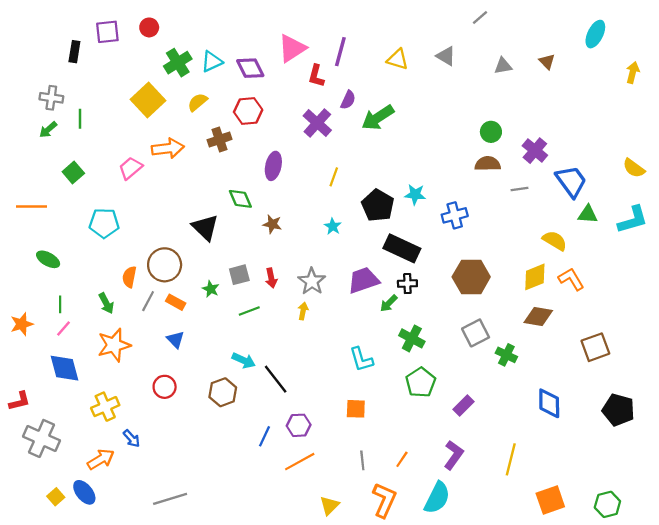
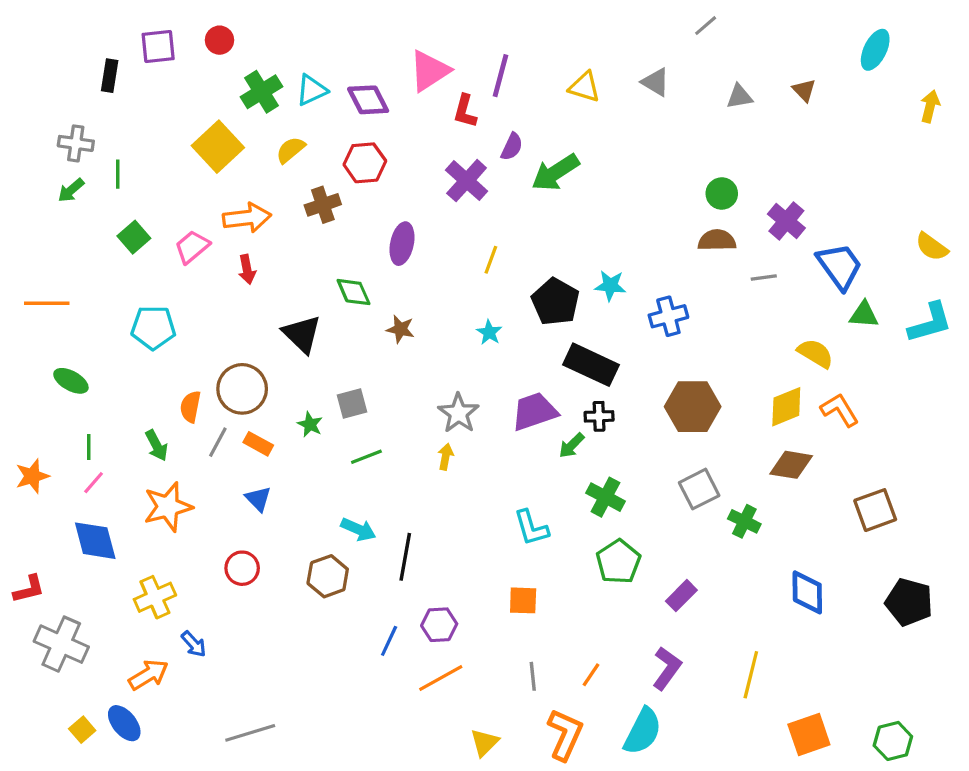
green square: (73, 173) -> (134, 237), moved
red arrow: (271, 278) -> (247, 269), moved
black line: (276, 379) -> (405, 557), turned 48

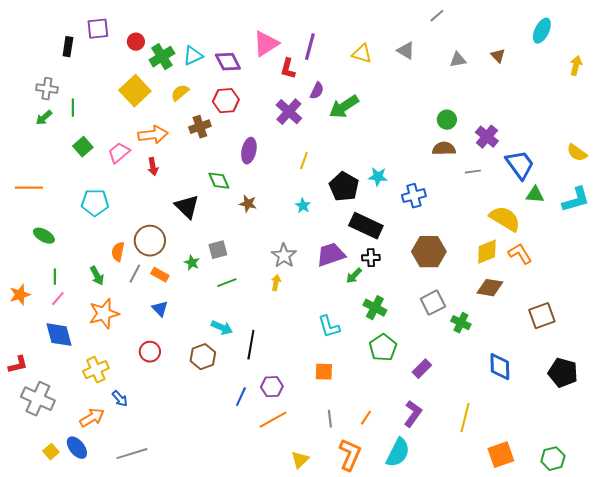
red circle: (220, 40) -> (136, 42), moved
yellow semicircle: (815, 353) -> (505, 219), size x1.4
gray line: (250, 733) -> (132, 454), moved

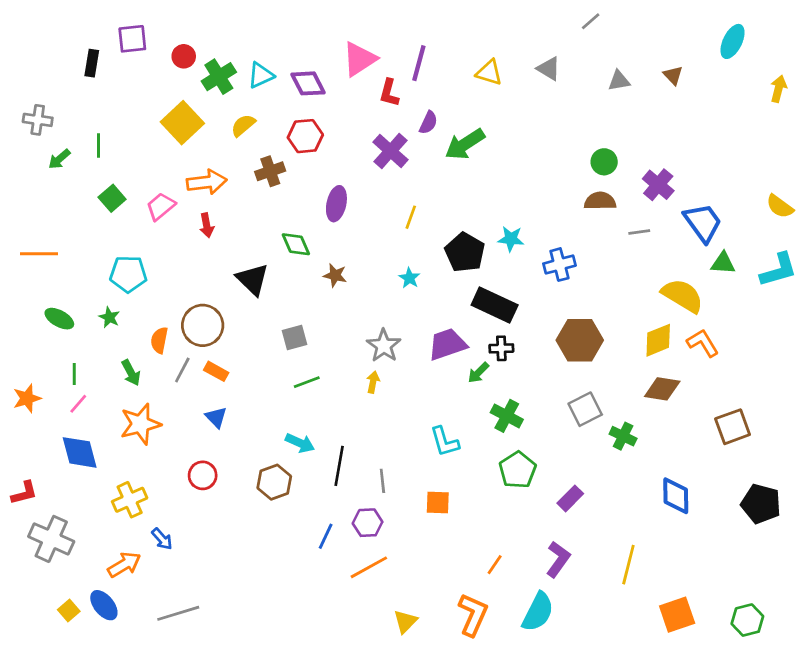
gray cross: (47, 89) -> (38, 120), moved
green star: (192, 263) -> (109, 317), moved
gray line: (330, 419) -> (382, 481), moved

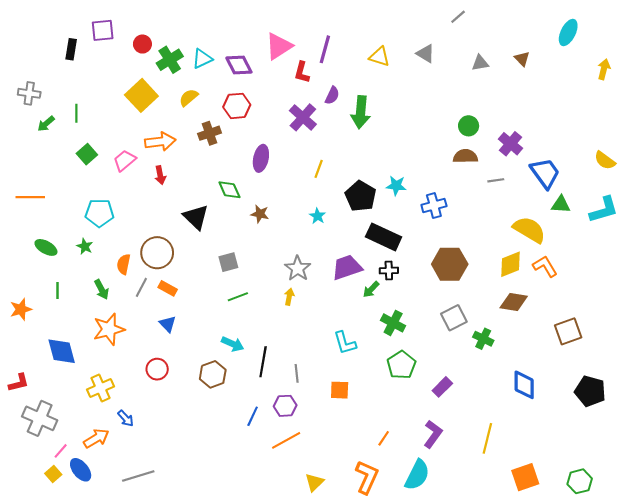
green arrow: (465, 144) -> (361, 112), turned -52
pink line: (78, 404) -> (61, 451), moved

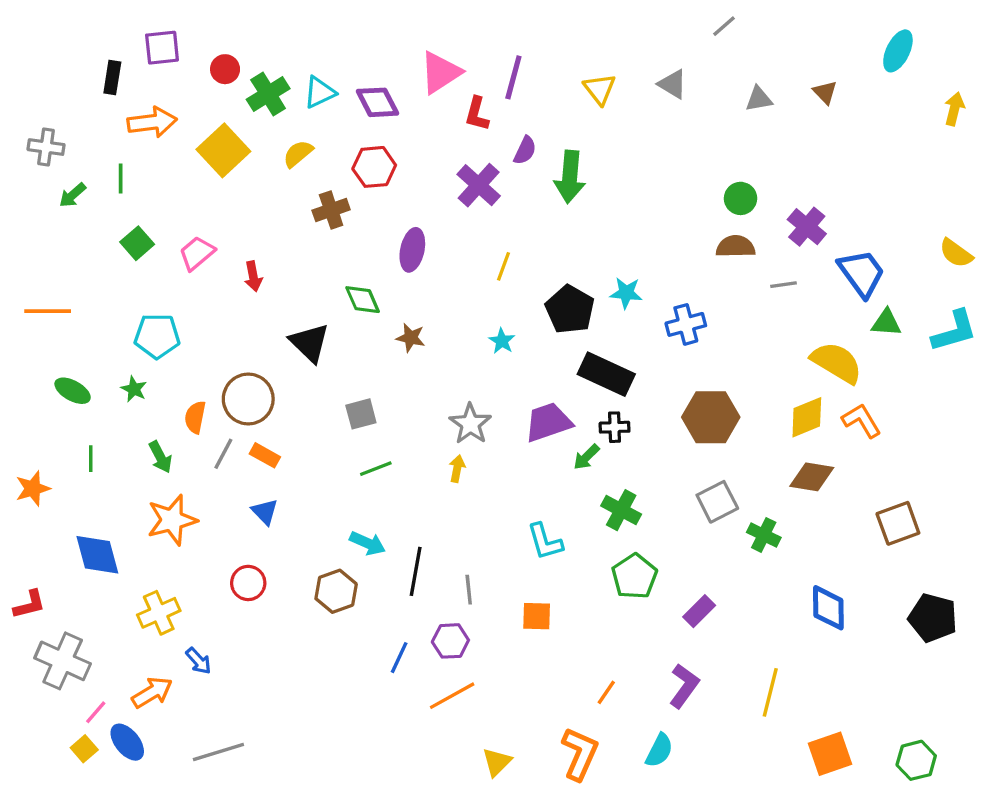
yellow triangle: (379, 57) -> (600, 89), turned 35
orange arrow: (160, 142) -> (152, 122), moved
cyan semicircle: (417, 475) -> (659, 750), size x0.7

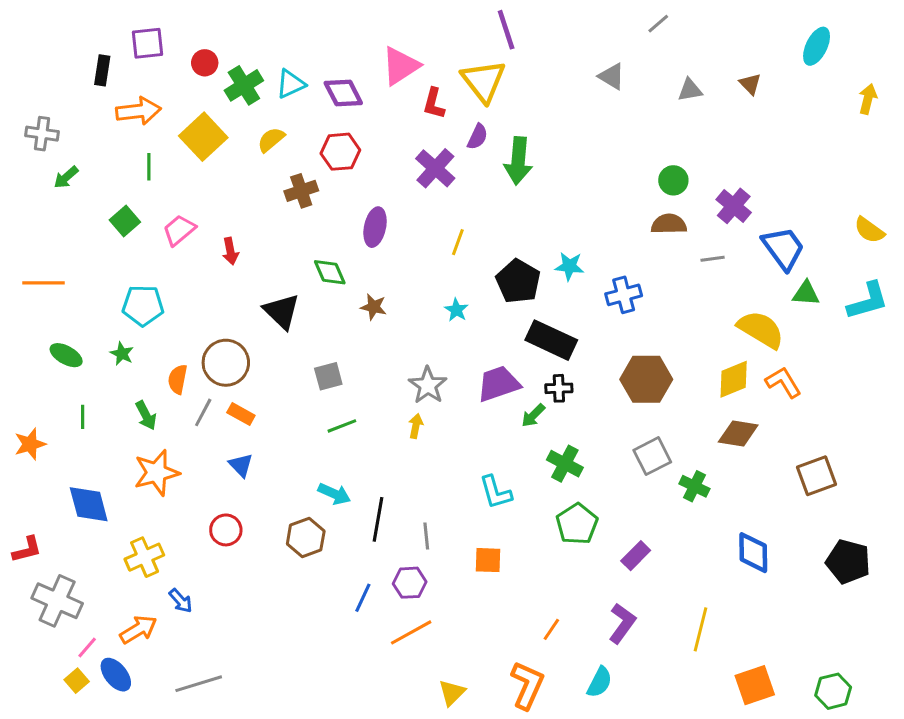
purple line: (513, 77) -> (506, 30), moved, turned -33
yellow triangle: (600, 89) -> (484, 81), moved, size x1.5
green line: (121, 179) -> (149, 167), moved

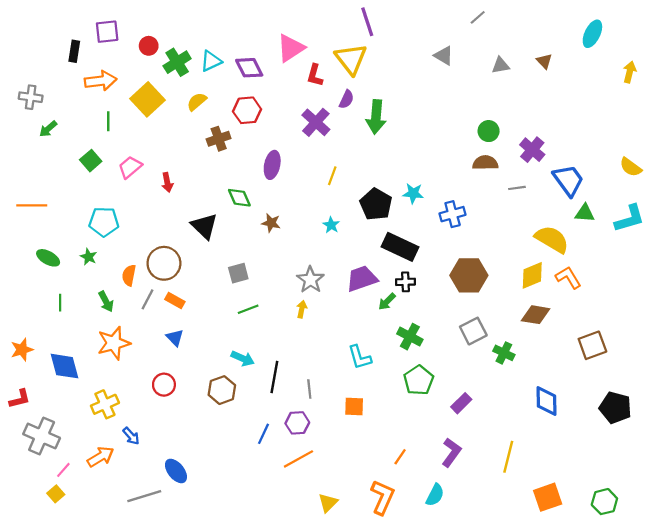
orange star: (30, 444) -> (22, 350), moved
blue ellipse: (116, 675) -> (176, 471), moved

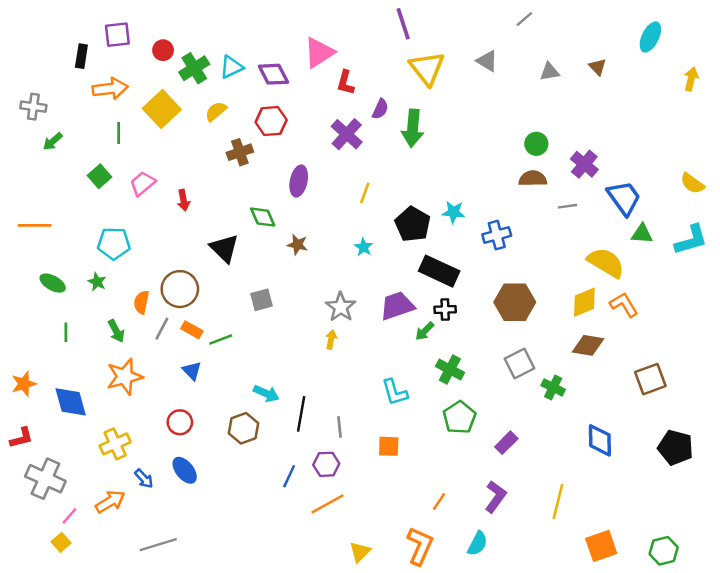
yellow triangle: (351, 59) -> (427, 68), moved
green line: (248, 309) -> (221, 339), moved
blue ellipse: (176, 471) -> (185, 470), moved

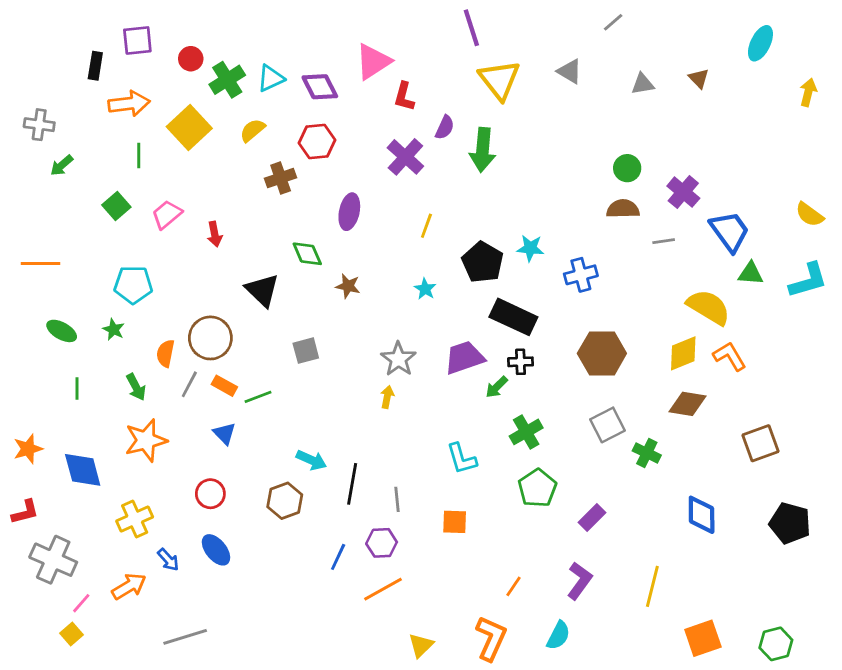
green cross: (450, 369) -> (526, 432), turned 32

